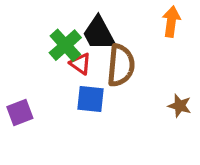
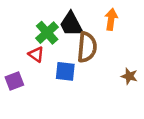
orange arrow: (171, 22) -> (111, 19), moved
red triangle: (80, 64) -> (36, 54), moved

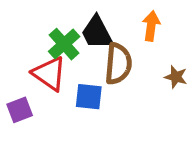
red triangle: (36, 54) -> (49, 74), size x1.6
brown star: (129, 76) -> (176, 77), moved

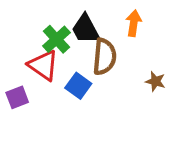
brown star: (176, 77) -> (155, 81), moved
blue square: (89, 97) -> (78, 86), turned 30

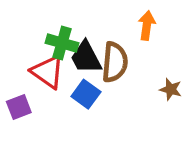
black trapezoid: (86, 29) -> (86, 57), moved
green cross: (56, 39) -> (62, 43), turned -32

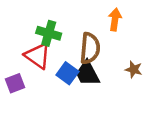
black trapezoid: (86, 57) -> (87, 73), moved

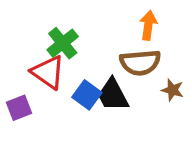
green cross: (49, 33) -> (63, 43), turned 35
brown semicircle: (90, 48) -> (140, 63), moved, turned 80

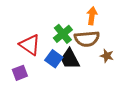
green cross: (63, 43) -> (63, 34), moved
purple square: (19, 108) -> (20, 73), moved

